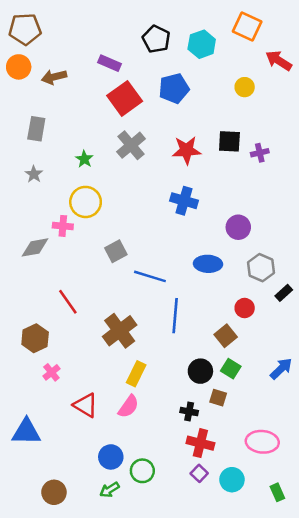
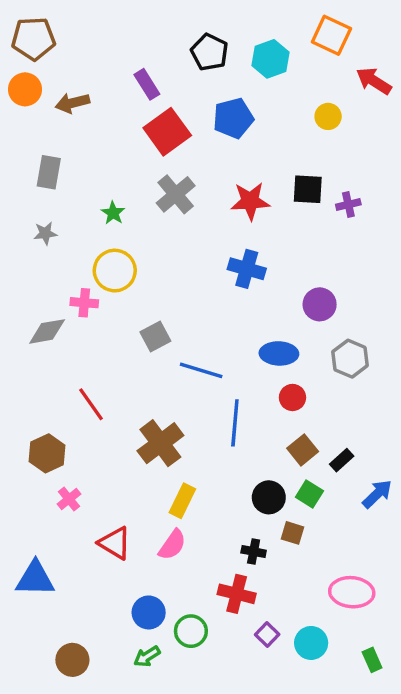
purple rectangle: (110, 63) -> (147, 84), turned 35
gray star: (34, 174) -> (45, 233), turned 30
black rectangle: (284, 293) -> (342, 460), moved
red circle: (245, 308) -> (292, 397), moved
red cross: (200, 443) -> (237, 594), moved

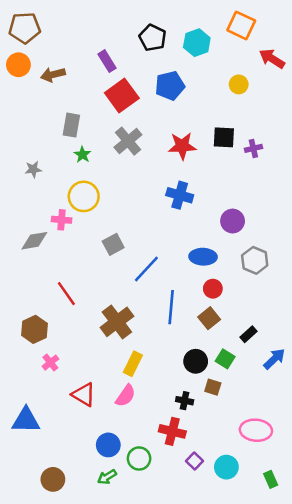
gray rectangle: (49, 172) -> (71, 125), moved
blue line: (201, 370) -> (146, 269), turned -64
brown square: (303, 450) -> (209, 318), moved

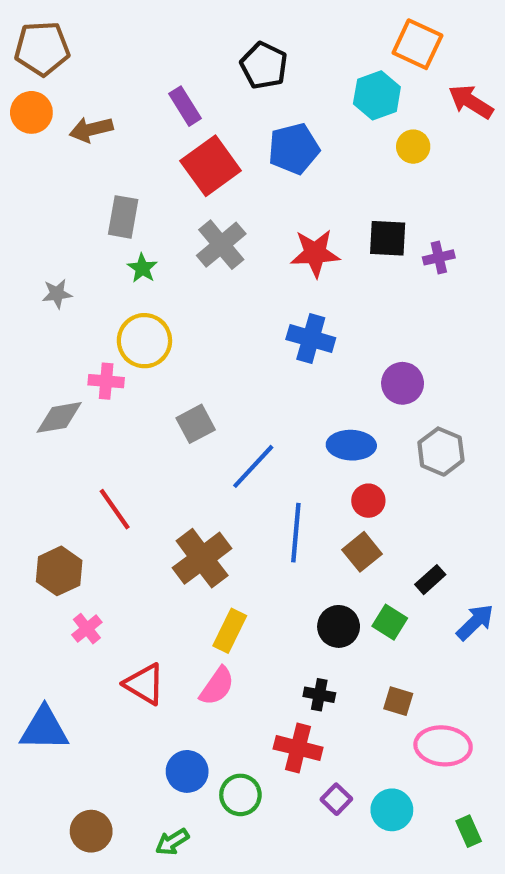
cyan hexagon: (197, 43) -> (377, 95), moved
brown square: (213, 387) -> (398, 701), moved
green arrow: (107, 477) -> (172, 842), moved

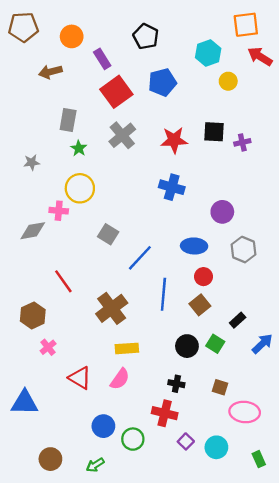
orange square: (417, 44) -> (246, 25), moved, turned -32
orange circle: (31, 112) -> (72, 36), moved
gray square: (196, 424) -> (108, 234), turned -30
yellow rectangle: (230, 631) -> (127, 348), turned 60

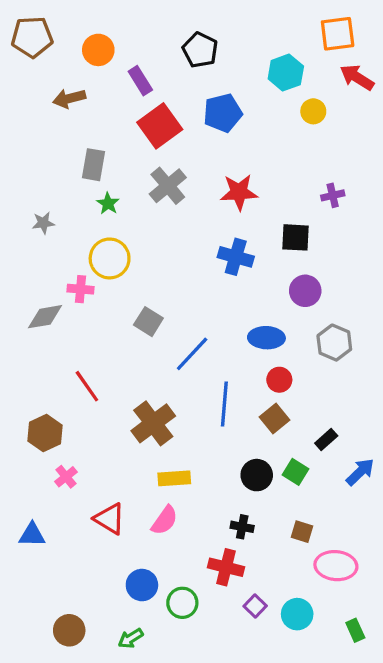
black square: (214, 132) -> (296, 237), moved
blue triangle: (25, 403) -> (32, 535), moved, size x0.7

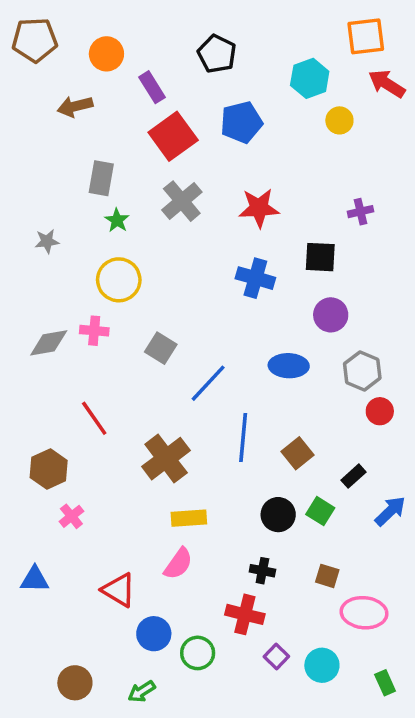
pink cross: (81, 289) -> (94, 331), moved
red circle: (279, 380) -> (380, 411), moved
red triangle: (110, 519) -> (119, 590), moved

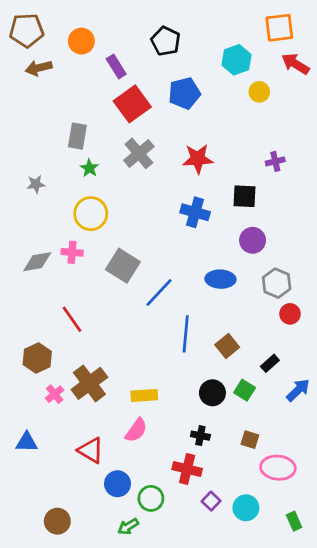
brown arrow: (75, 106) -> (39, 68), moved
gray square: (161, 348) -> (123, 266), size x1.4
brown cross: (166, 459) -> (89, 383), moved
green arrow: (142, 692) -> (128, 527), moved

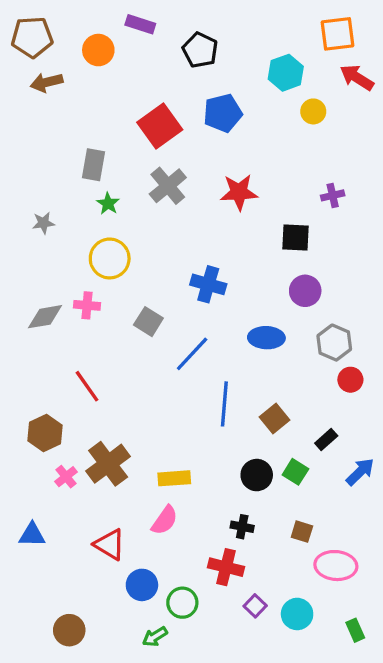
purple rectangle: (116, 66) -> (140, 24), moved, turned -40
blue cross: (195, 212) -> (208, 284), moved
gray square: (123, 266) -> (148, 322), size x0.7

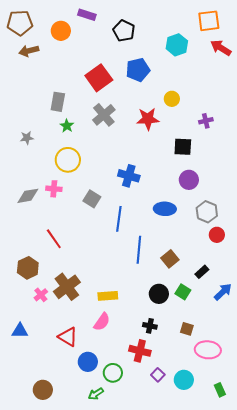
yellow circle: (313, 111) -> (172, 99), moved
blue line: (192, 354) -> (119, 219), turned -35

